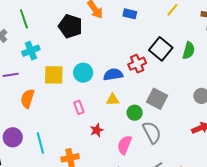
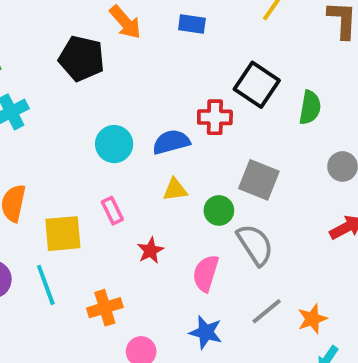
green semicircle: (189, 50) -> (310, 108), moved
red cross: (137, 64) -> (215, 117), turned 30
yellow square: (54, 75) -> (63, 234), moved

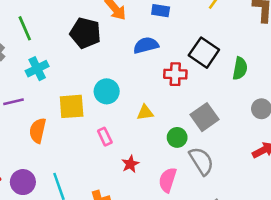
blue semicircle: (171, 142) -> (146, 45), moved
gray square: (259, 180) -> (204, 117), turned 32
yellow triangle: (175, 190) -> (145, 113), moved
yellow square: (63, 234) -> (72, 106), moved

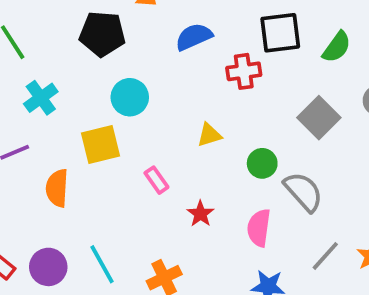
black square: (204, 53) -> (280, 33), turned -32
green semicircle: (240, 68) -> (337, 47), turned 35
cyan circle: (107, 91) -> (130, 97), moved
gray square: (204, 117) -> (319, 118), moved

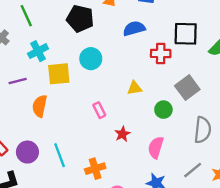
gray square: (319, 118) -> (187, 88), moved
yellow square: (100, 144) -> (59, 74), moved
gray semicircle: (303, 192) -> (203, 130), moved, turned 40

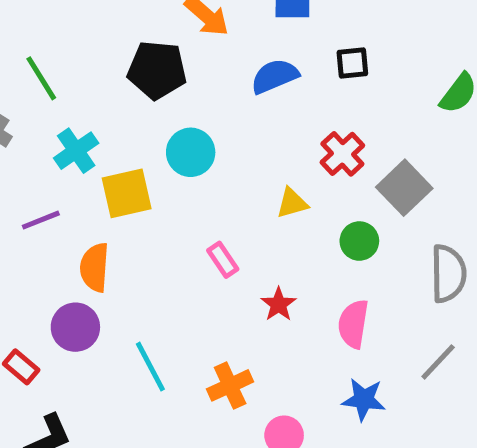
black square: (186, 34) -> (352, 63), moved, size x0.6
red cross: (161, 53) -> (342, 154), moved, turned -36
purple circle: (27, 152) -> (75, 327), moved

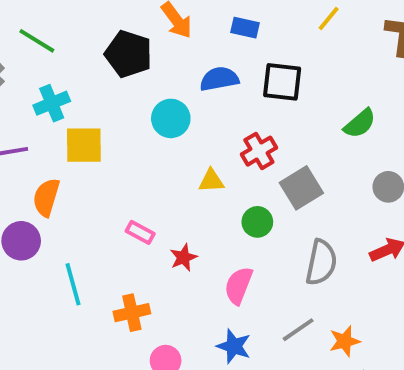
black square: (352, 63) -> (282, 82), size x1.5
green line: (41, 78) -> (37, 41), turned -39
cyan circle: (191, 152) -> (171, 118), moved
pink rectangle: (223, 260) -> (140, 232), moved, turned -40

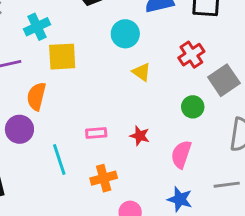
yellow triangle: (211, 181) -> (142, 72), moved, turned 42
pink rectangle: (140, 232) -> (96, 133), moved, turned -30
red star: (184, 258) -> (140, 136), turned -30
gray line: (298, 330) -> (227, 185), turned 30

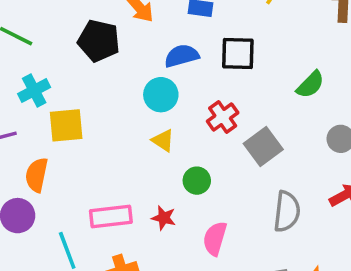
cyan circle: (125, 34) -> (161, 95), moved
green circle: (193, 107) -> (197, 181), moved
pink rectangle: (96, 133) -> (111, 217), size x1.6

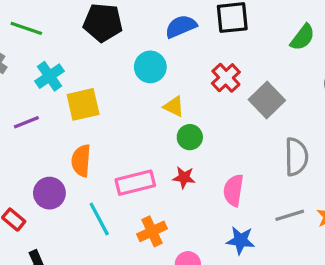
cyan circle: (161, 95) -> (150, 67), moved
orange semicircle: (37, 175) -> (81, 161), moved
green circle: (197, 181) -> (190, 137), moved

